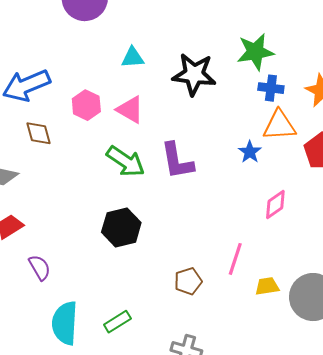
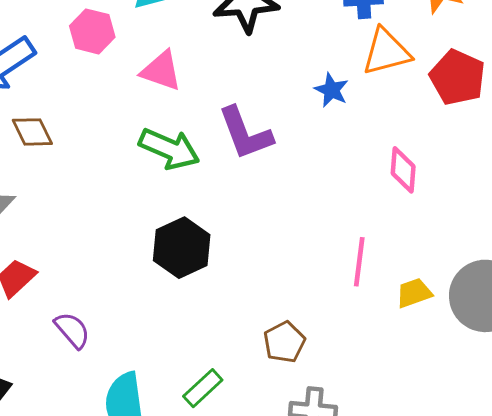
pink hexagon: (86, 105) -> (92, 31), moved
blue star: (250, 152) -> (331, 90), moved
pink diamond: (275, 205) -> (403, 170), turned -40
brown pentagon: (188, 281) -> (284, 342), moved

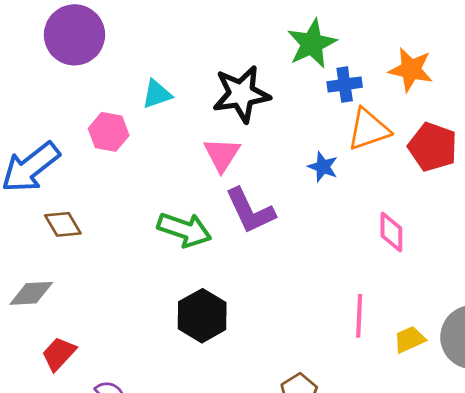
pink triangle: (161, 71) -> (222, 155), moved, turned 48

